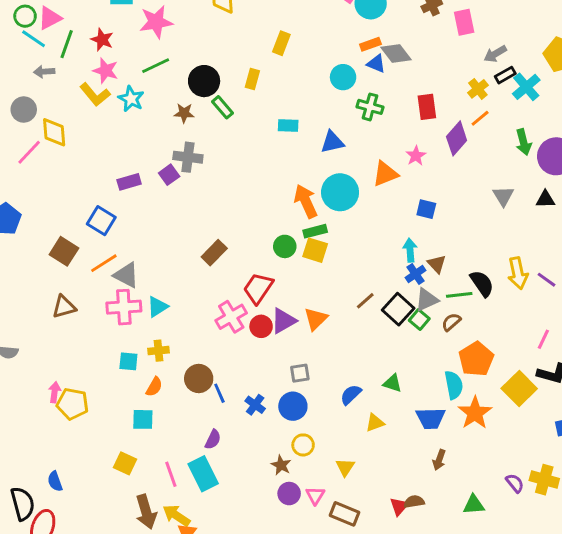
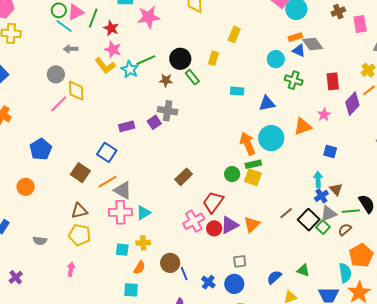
green line: (67, 44) -> (93, 18), moved
green line: (156, 66) -> (146, 60), moved
yellow pentagon: (73, 404) -> (80, 235), moved

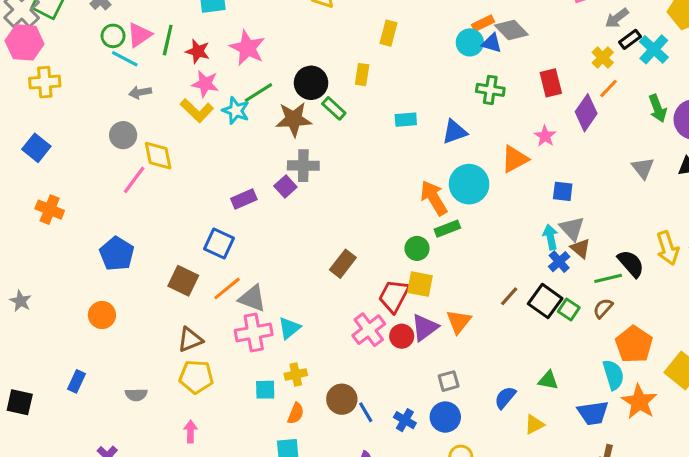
pink star: (149, 17) -> (247, 48), moved, turned -30
cyan circle: (276, 59) -> (470, 42), moved
brown star: (166, 80) -> (294, 119), size x1.6
yellow square: (253, 177) -> (420, 284), moved
gray triangle: (328, 214) -> (572, 228), moved, turned -42

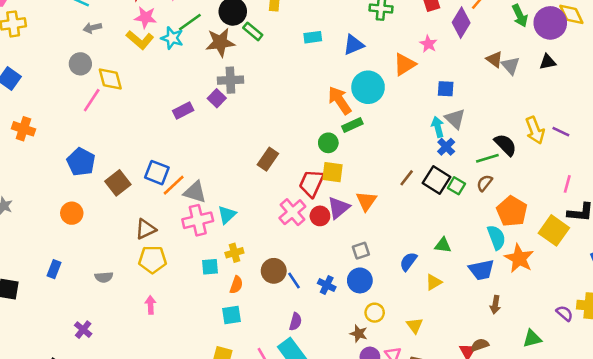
blue square: (219, 244) -> (157, 173), moved
brown triangle: (580, 248) -> (494, 59), moved
brown square: (183, 281) -> (118, 183), moved, turned 30

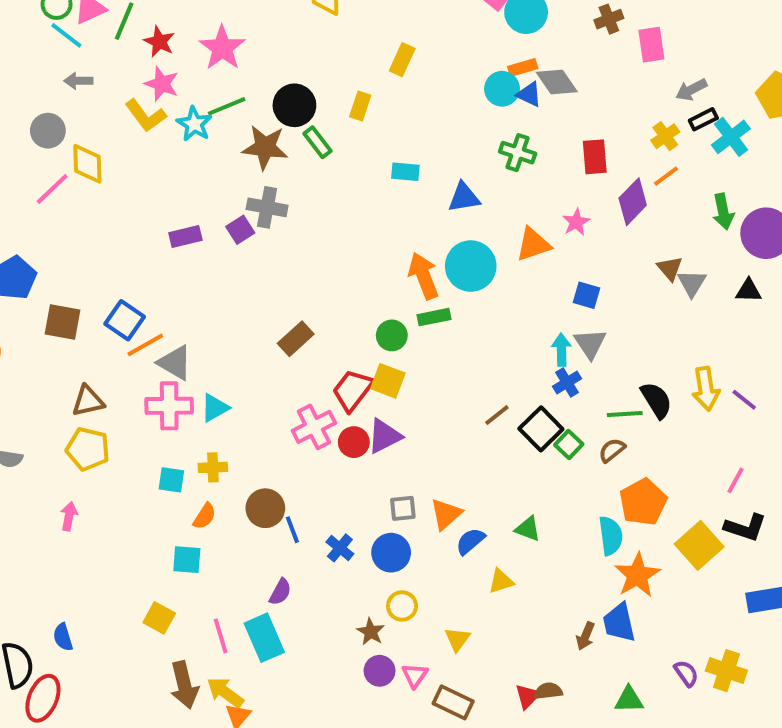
brown square: (118, 183) -> (63, 322), turned 35
orange triangle: (366, 201) -> (446, 514), moved
blue trapezoid: (481, 270) -> (619, 623), moved, turned 76

